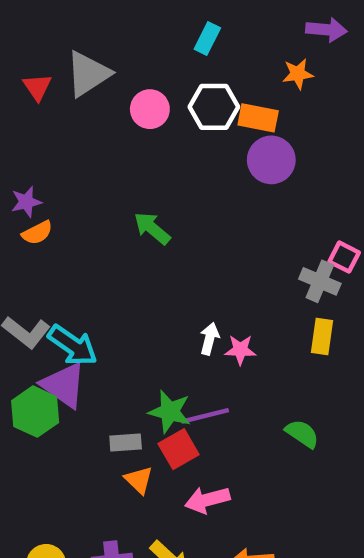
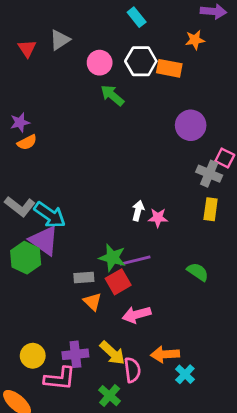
cyan rectangle: (207, 38) -> (137, 17), turned -66
gray triangle: (88, 74) -> (60, 40), size x0.7
purple circle: (271, 160) -> (191, 125), moved
green arrow: (152, 228) -> (112, 95), moved

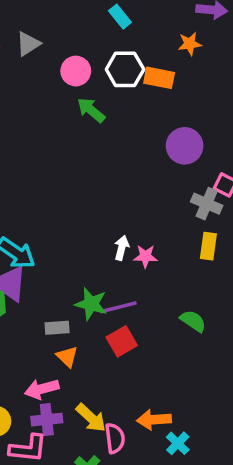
red square: (118, 282) -> (122, 341), moved
pink arrow: (137, 314) -> (42, 389), moved

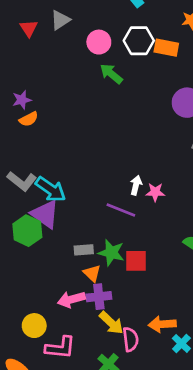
green star: (91, 304) -> (111, 253), moved
purple line: (118, 307) -> (121, 210), moved, turned 36
red square: (122, 341) -> (136, 261), turned 30
purple cross: (47, 420) -> (99, 297), moved

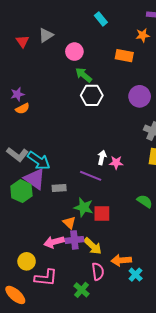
white hexagon: (139, 41) -> (92, 95), moved
gray rectangle: (84, 250) -> (59, 188), moved
yellow arrow: (111, 323) -> (93, 246), moved

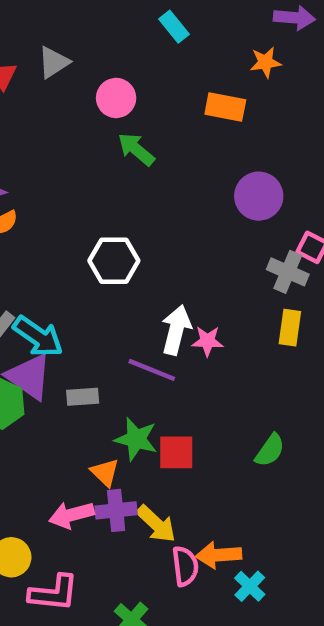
white hexagon: (92, 95) -> (114, 261), moved
white arrow: (102, 157) -> (176, 330), size x1.5
green semicircle: (145, 201) -> (270, 450), moved, turned 91
pink semicircle: (98, 272) -> (185, 566), moved

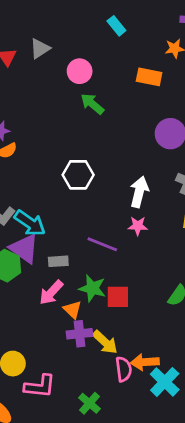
white arrow: (176, 330) -> (139, 192), moved
pink arrow: (71, 515) -> (51, 293), moved, turned -32
cyan cross: (250, 586) -> (165, 382), size x1.5

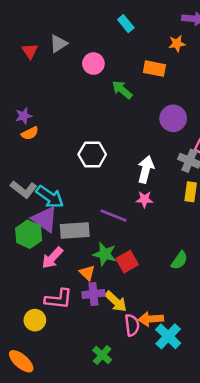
green arrow: (92, 104) -> (122, 90), moved
gray rectangle: (58, 261) -> (75, 230), size x1.6
pink arrow: (51, 293) -> (52, 258), moved
red square: (118, 297) -> (127, 262), turned -30
pink L-shape: (40, 386) -> (59, 299), moved

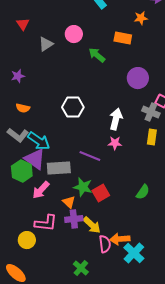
gray triangle: (59, 44) -> (46, 44), moved
orange semicircle: (30, 133) -> (23, 108), moved, turned 40

